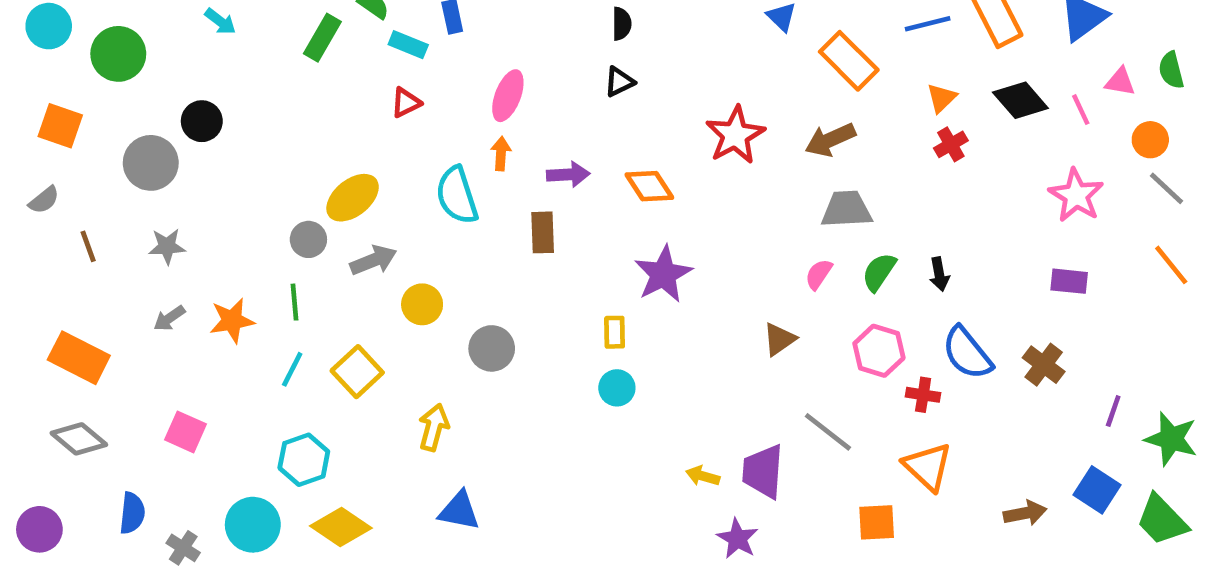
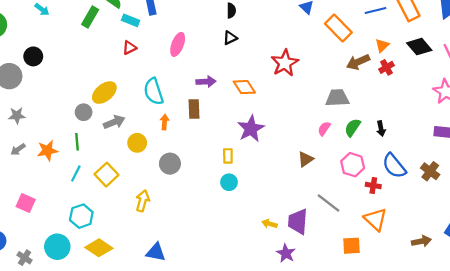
brown arrow: (830, 140) -> (358, 62), moved
orange arrow: (501, 154) -> (164, 122), moved
blue triangle: (459, 511) -> (156, 252), moved

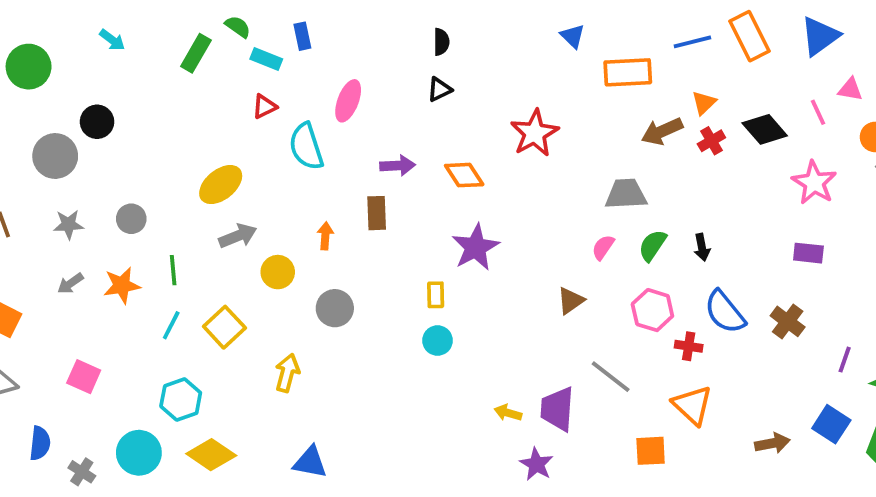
orange rectangle: (338, 28) -> (628, 72), turned -48
black diamond: (419, 47) -> (765, 129), moved
cyan semicircle: (154, 91) -> (306, 146), moved
gray circle: (84, 112) -> (131, 219), moved

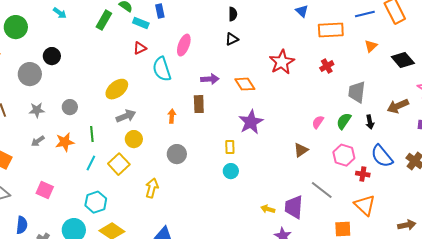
brown arrow: (662, 131) -> (398, 106), moved
red cross: (711, 141) -> (327, 66), moved
gray trapezoid: (626, 194) -> (357, 92), moved, turned -80
yellow circle: (278, 272) -> (134, 139), moved

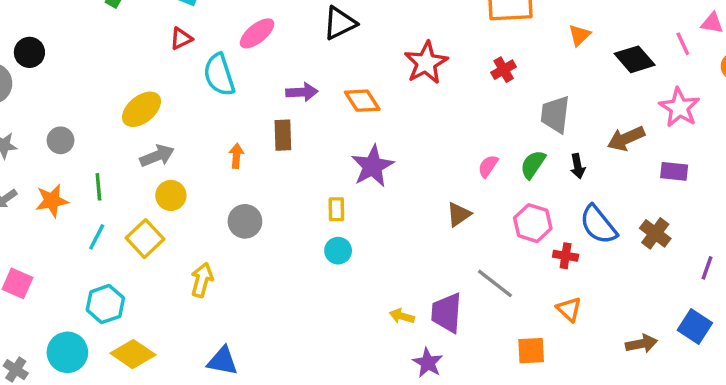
black triangle: (232, 39) -> (340, 23), size x1.5
pink ellipse: (184, 45) -> (257, 33), turned 30
orange triangle: (365, 205) -> (569, 309), size x0.7

